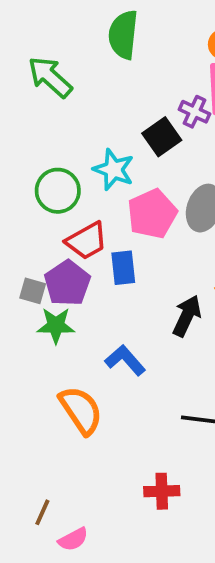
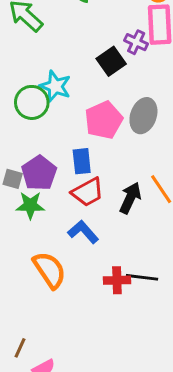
cyan star: (114, 169) -> (55, 86), moved
red trapezoid: (87, 241) -> (88, 192), moved
red cross: (162, 491) -> (117, 280), moved

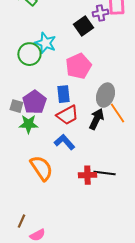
purple cross: (136, 42) -> (100, 13), turned -35
gray ellipse: (143, 116) -> (105, 95), moved

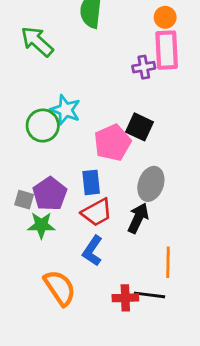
black square: (83, 26) -> (140, 127), moved, turned -30
orange line: (117, 113) -> (168, 262), moved, turned 35
blue L-shape: (64, 142) -> (93, 251), turned -105

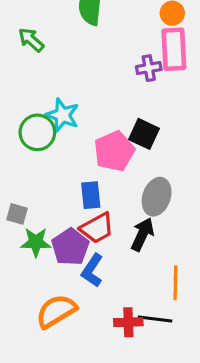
green arrow: (37, 42) -> (31, 40), size x0.7
purple pentagon: (50, 194) -> (70, 247), moved
orange semicircle: (60, 288) -> (56, 311), turned -87

